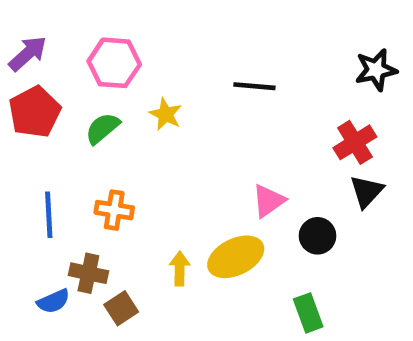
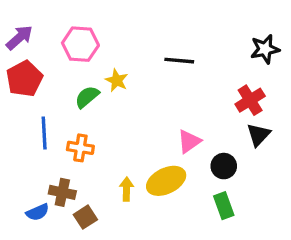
green semicircle: (102, 128) -> (87, 97), moved
blue line: (49, 215) -> (44, 133), moved
green rectangle: (308, 313) -> (224, 206), moved

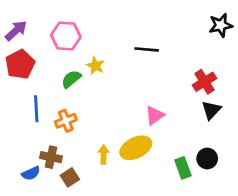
black star: (265, 49) -> (221, 25), moved
orange cross: (80, 148) -> (66, 121), turned -30
black circle: (224, 166) -> (207, 159), moved

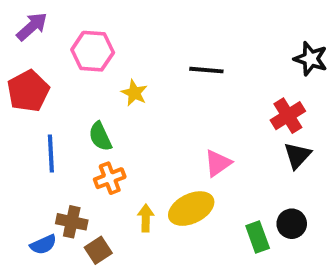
black star: (221, 25) -> (311, 59), moved, turned 30
purple arrow: (16, 31) -> (32, 27), moved
green semicircle: (71, 79) -> (100, 136), moved, turned -75
orange cross: (66, 121) -> (110, 178), moved

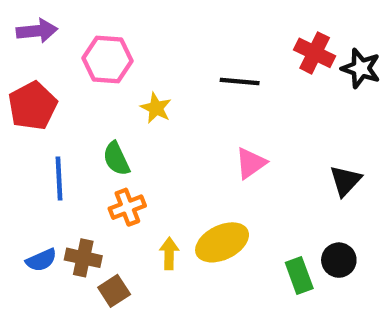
purple arrow: (32, 27) -> (37, 31), turned 36
red cross: (288, 116) -> (315, 53), moved, turned -32
pink triangle: (218, 163) -> (251, 163), moved
blue semicircle: (43, 245) -> (41, 260), moved

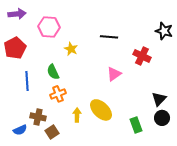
red cross: (315, 53) -> (142, 56), moved
black triangle: (345, 181) -> (159, 99), moved
yellow ellipse: (222, 242) -> (101, 110), turned 70
blue semicircle: (41, 260) -> (20, 130), moved
black circle: (339, 260) -> (162, 118), moved

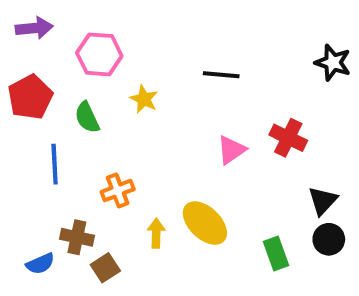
red cross: (142, 56) -> (288, 138), moved
green semicircle: (53, 72) -> (87, 117), moved

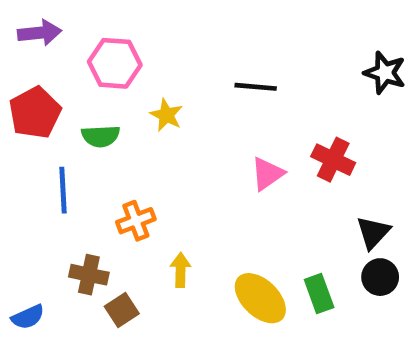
green semicircle: (87, 117) -> (101, 136), turned -68
yellow ellipse: (205, 223) -> (260, 298), moved
blue semicircle: (40, 264) -> (28, 317), moved

